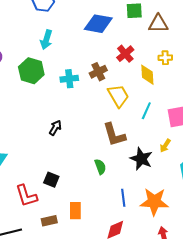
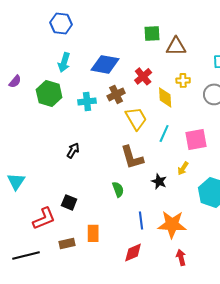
blue diamond: (98, 24) -> (105, 64), moved
black star: (141, 159) -> (159, 181), size x0.7
red L-shape: (26, 196) -> (44, 218), turned -95

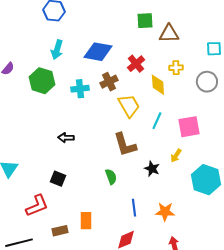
black arrow: (73, 150) -> (66, 138), turned -119
black square: (69, 202) -> (58, 179), moved
orange star: (172, 224) -> (165, 212), size x0.7

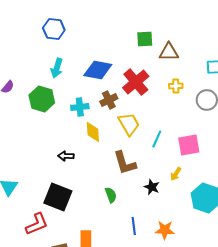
red cross: (136, 64) -> (136, 82), size x1.5
yellow diamond: (158, 85) -> (93, 132), moved
black square: (58, 179) -> (58, 197), size x1.8

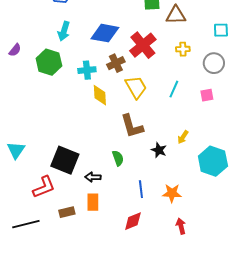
cyan line: (157, 139) -> (174, 89), moved
pink square: (189, 145) -> (207, 95), moved, size x0.6
black arrow: (66, 156) -> (93, 177), moved

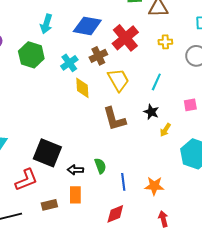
cyan cross: (87, 70) -> (69, 63), turned -30
pink square: (207, 95) -> (190, 105), moved
black star: (159, 150) -> (151, 112), moved
green semicircle: (118, 158) -> (100, 166), moved

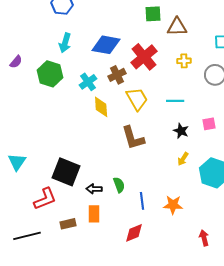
cyan line: (156, 82) -> (175, 101), turned 66
black star: (151, 112) -> (181, 131), moved
yellow arrow: (165, 130) -> (183, 159), moved
red arrow: (163, 219) -> (204, 238), moved

